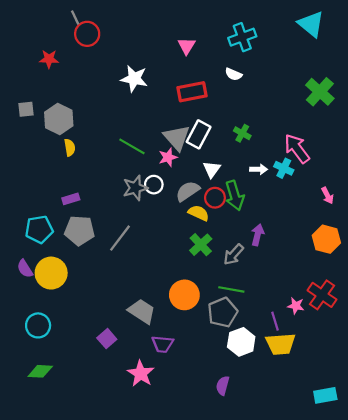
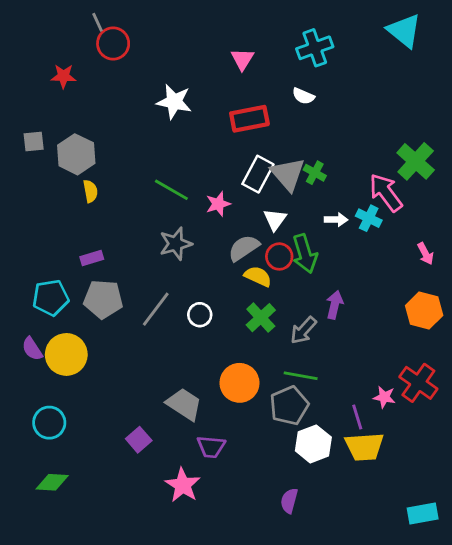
green cross: (320, 92) -> (416, 161), moved
gray triangle: (177, 138) -> (288, 174), moved
white circle: (154, 185) -> (200, 315), moved

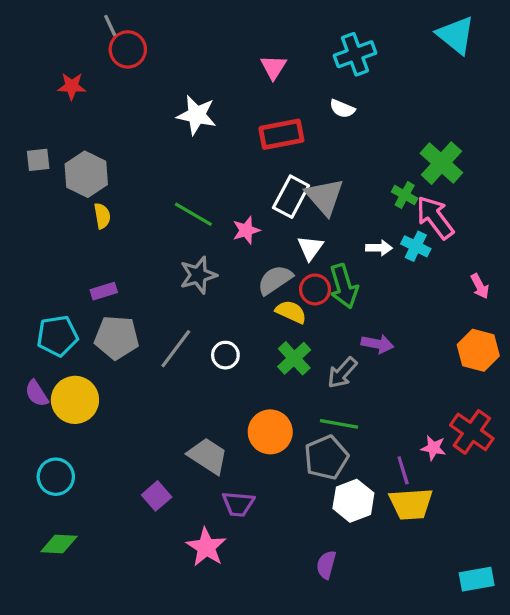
green cross: (416, 161) -> (441, 163), moved
green cross: (315, 173) -> (405, 195), moved
purple arrow: (335, 305) -> (377, 344), turned 88

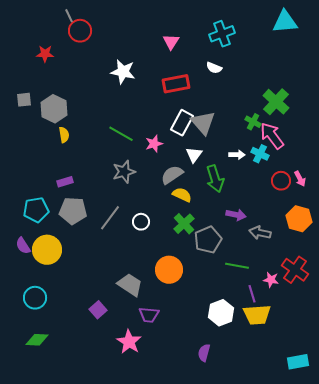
cyan triangle: (456, 35) -> (285, 22), turned -44
red circle: (315, 289) -> (281, 181), moved
gray arrow: (342, 373) -> (260, 233), moved, turned 60
green line: (339, 424) -> (237, 266), moved
gray pentagon: (326, 457) -> (208, 240), moved

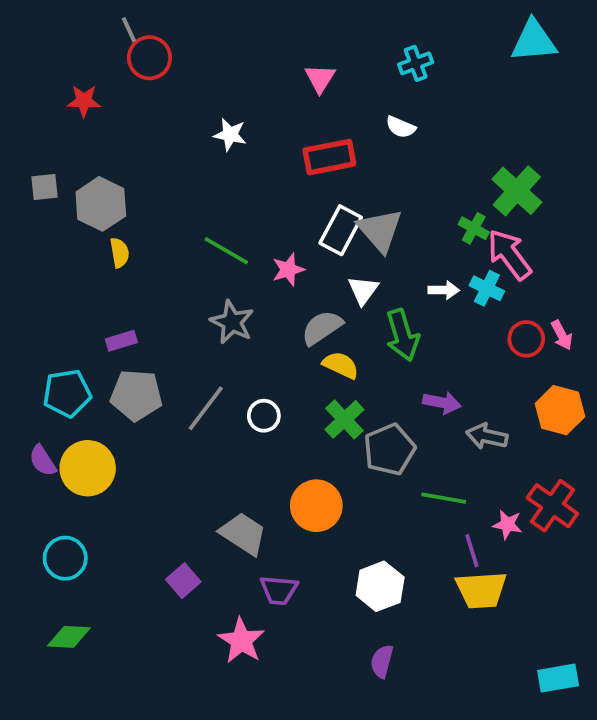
cyan cross: (222, 34) -> (416, 63), size x0.7
white star: (123, 72) -> (230, 135), size x0.7
gray star: (124, 172) -> (232, 322), turned -30
white hexagon: (221, 313) -> (380, 586), moved

